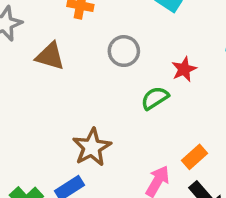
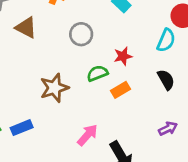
brown star: (92, 147) -> (54, 88), moved
orange rectangle: (194, 157) -> (121, 90), moved

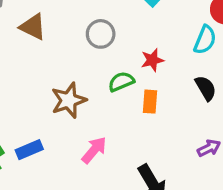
orange rectangle: (121, 90) -> (150, 102), turned -54
pink arrow: (87, 135) -> (94, 150), moved

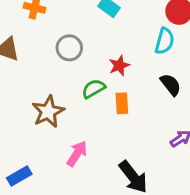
blue rectangle: (29, 150) -> (19, 176), moved

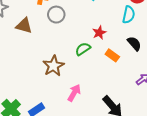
gray circle: (69, 48) -> (56, 15), moved
orange rectangle: (122, 103) -> (112, 55), moved, turned -48

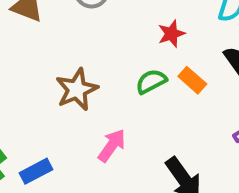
green semicircle: (83, 49) -> (151, 81), moved

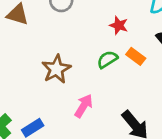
red star: (171, 34) -> (119, 25), turned -30

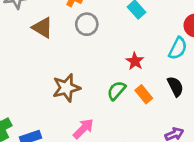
green semicircle: (107, 59) -> (116, 91), turned -30

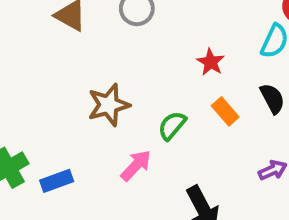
green semicircle: (116, 91) -> (172, 126), moved

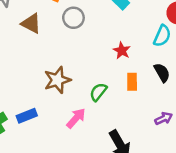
orange rectangle: (225, 111) -> (132, 82), turned 42
blue rectangle: (57, 181) -> (27, 116), moved

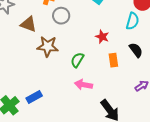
brown star: (57, 80) -> (48, 46), moved, turned 30
green semicircle: (98, 92) -> (77, 60), moved
pink arrow: (76, 118) -> (84, 85), moved, turned -114

